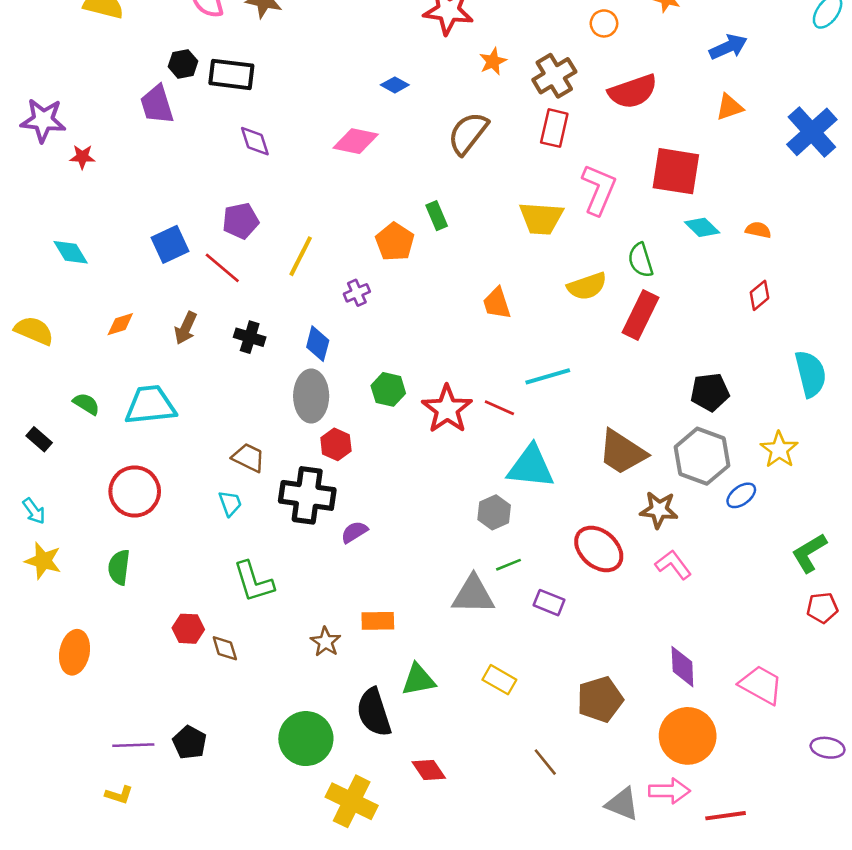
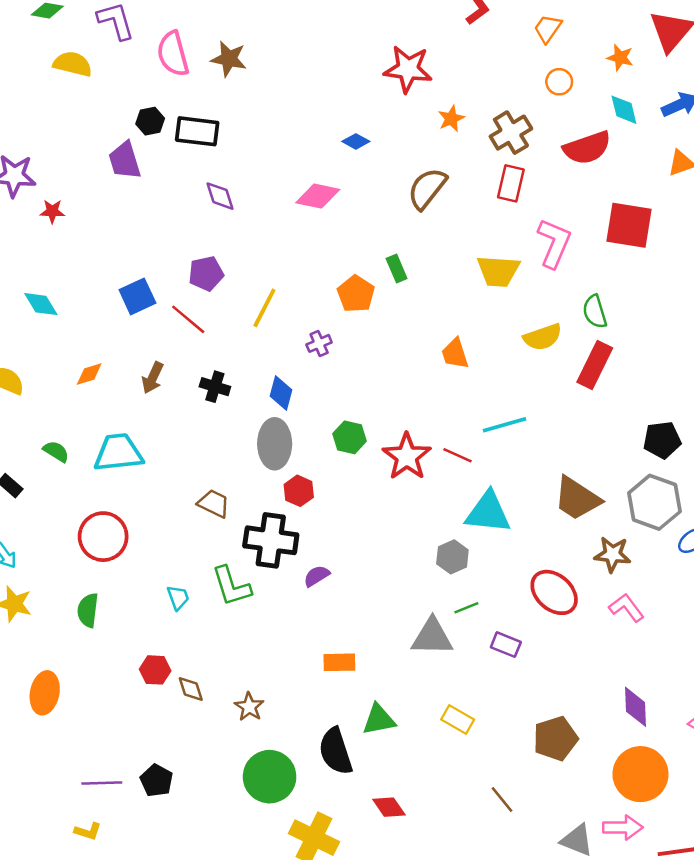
cyan diamond: (702, 227) -> (624, 110), moved, turned 32
cyan trapezoid: (230, 503) -> (178, 598), moved
green L-shape: (254, 582) -> (231, 586), moved
brown star: (326, 642) -> (249, 707), moved

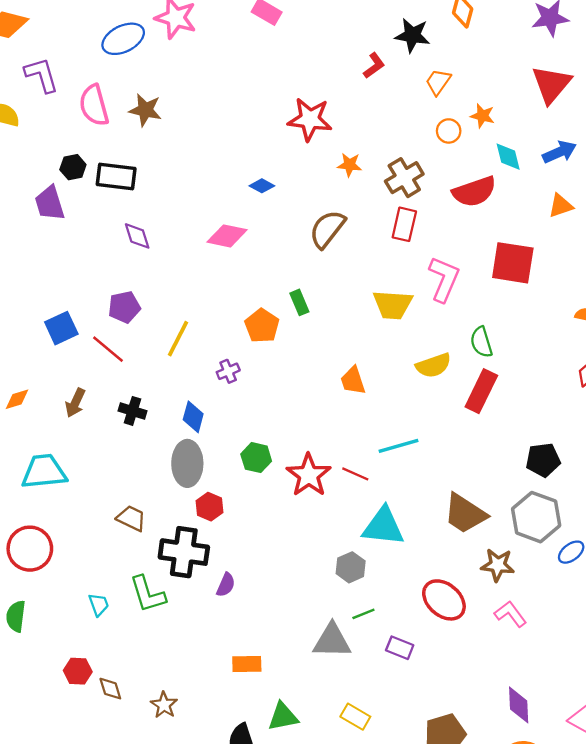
orange star: (620, 58) -> (482, 116), moved
orange star: (451, 119) -> (349, 165), turned 30
purple semicircle: (317, 576) -> (226, 585), turned 145

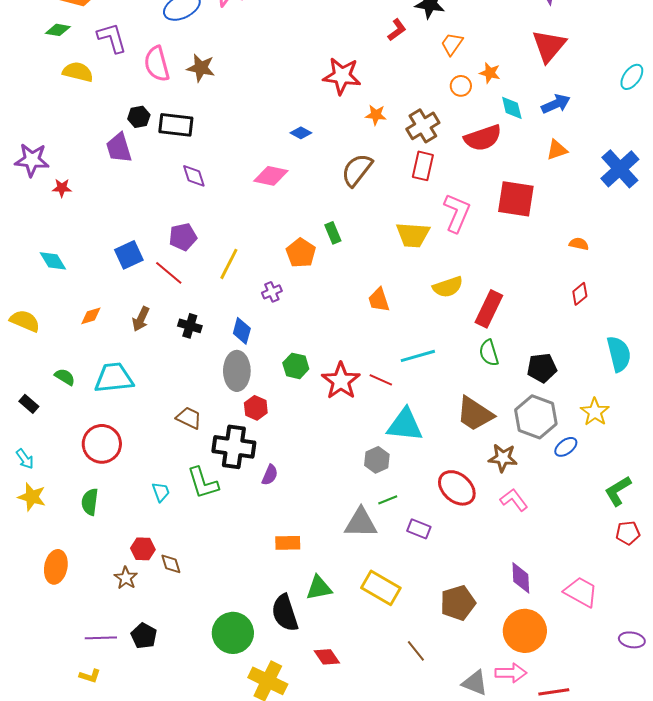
green semicircle: (481, 342) -> (489, 353), moved
brown star: (164, 705) -> (126, 578), moved
yellow rectangle: (355, 717) -> (381, 588), size x1.5

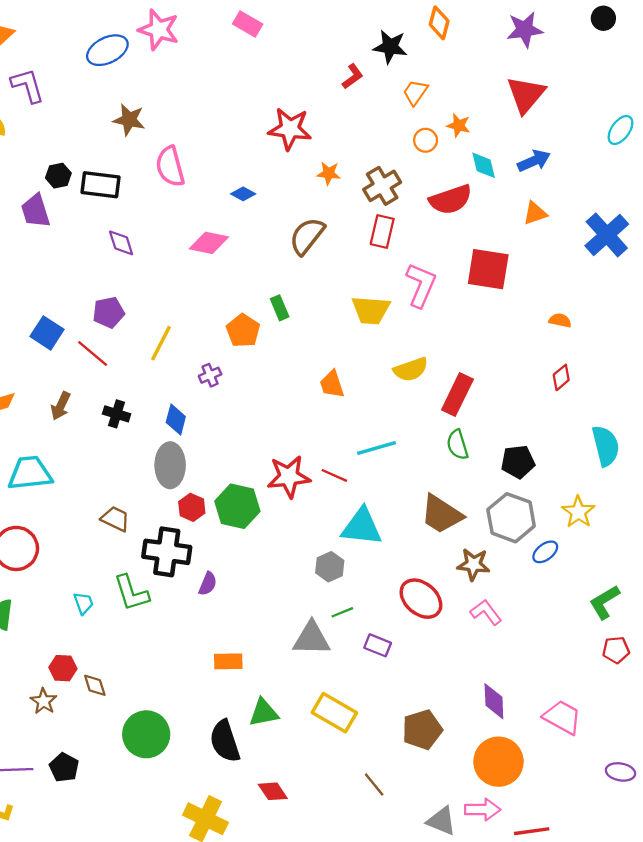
pink semicircle: (157, 64) -> (170, 166), moved
blue square: (129, 255) -> (47, 333), turned -32
green hexagon: (296, 366) -> (237, 506), moved, size x1.5
red star: (341, 381) -> (289, 477), turned 30
green circle: (233, 633) -> (146, 734), moved

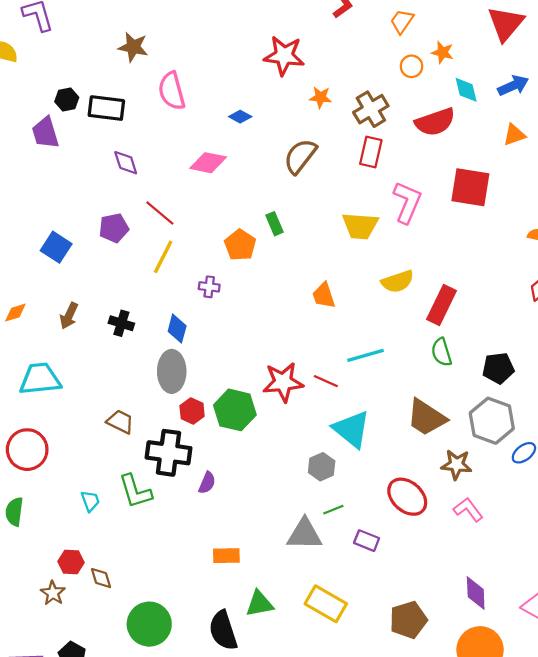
red line: (93, 353) -> (160, 213), moved
purple cross: (210, 375) -> (209, 287), turned 30
cyan triangle: (362, 527) -> (352, 429), turned 33

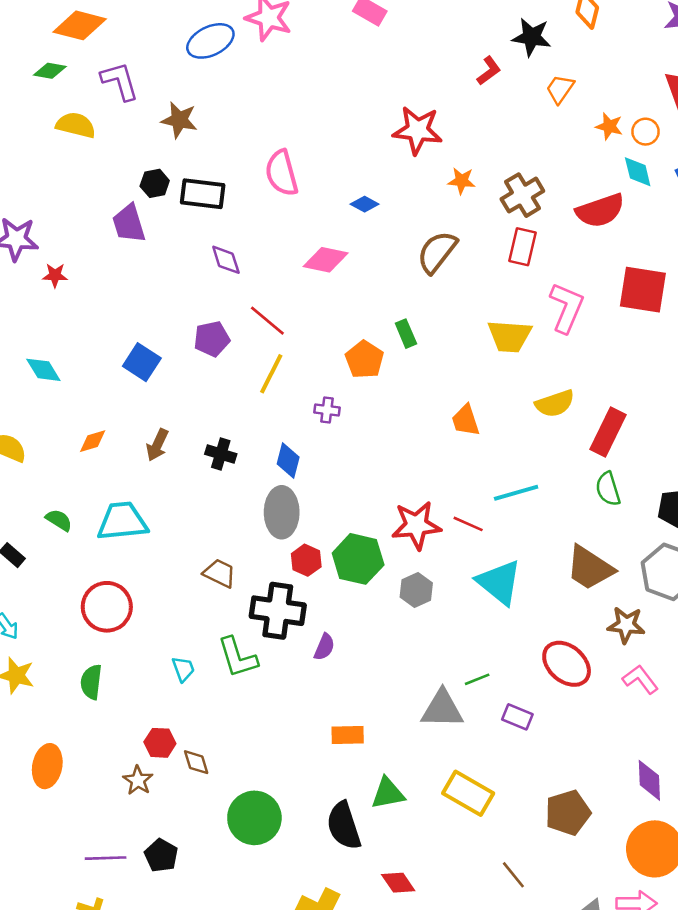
brown star: (133, 47) -> (179, 120), moved
orange circle: (412, 66) -> (646, 132), moved
gray hexagon: (322, 467) -> (416, 590), moved

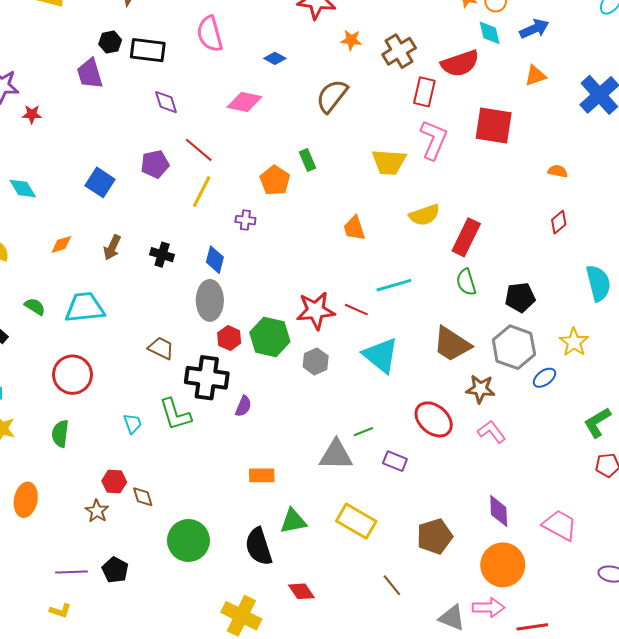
red rectangle: (522, 247) -> (424, 92), moved

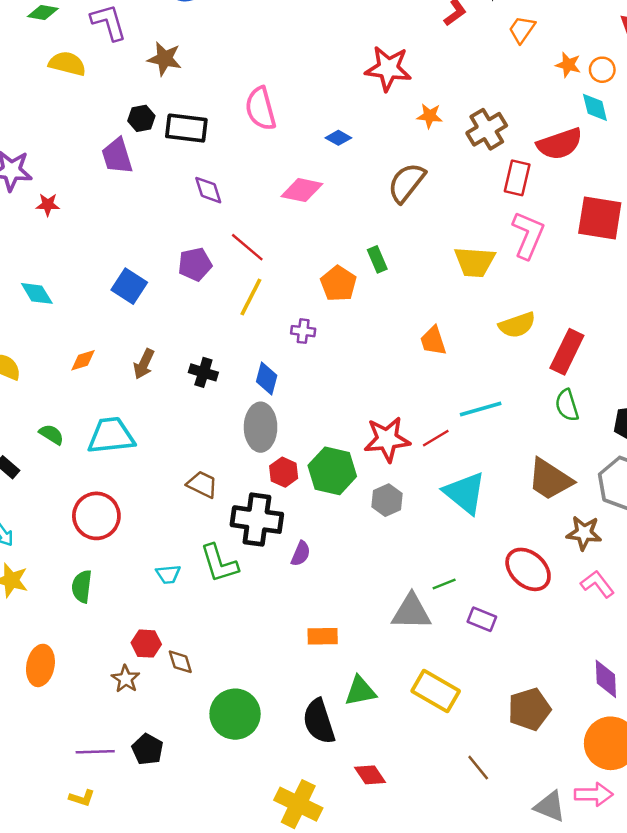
red line: (356, 310) -> (436, 438), turned -55
cyan trapezoid: (133, 423) -> (168, 574), turned 105

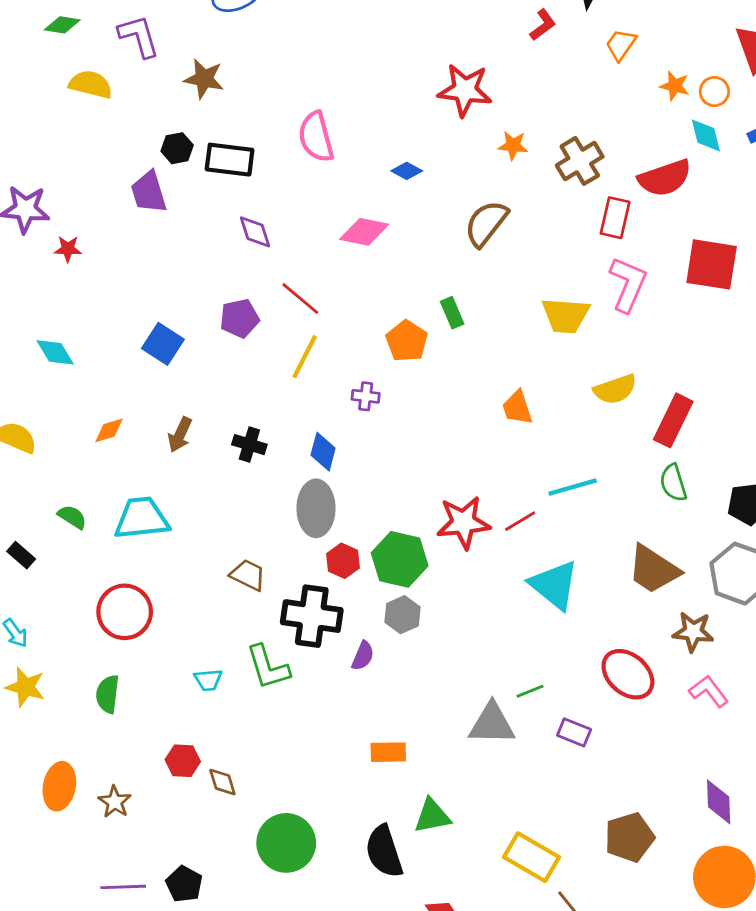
gray hexagon: (387, 500) -> (402, 615), moved
brown star: (126, 679) -> (115, 802), moved
yellow rectangle: (436, 691) -> (532, 857), moved

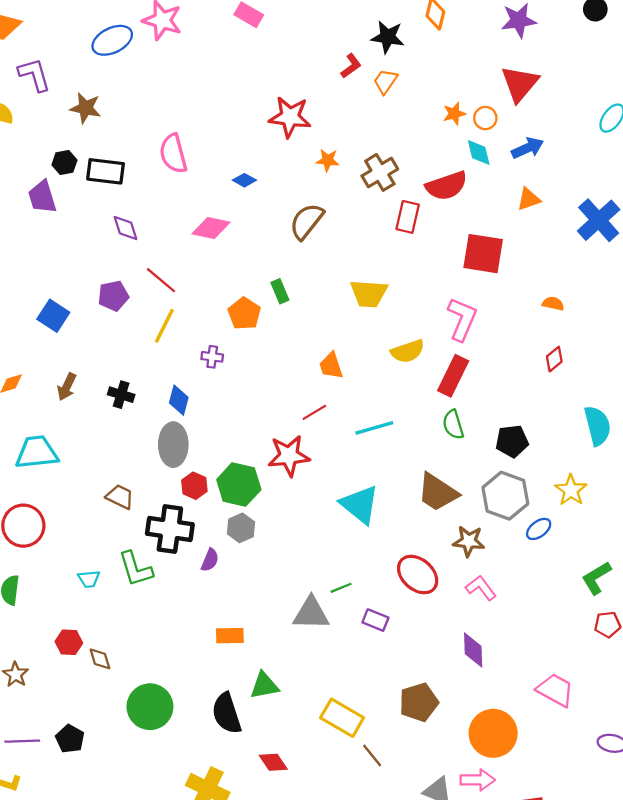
orange trapezoid: (621, 45) -> (385, 81), moved
orange star: (675, 86) -> (454, 114), turned -30
pink L-shape: (628, 284) -> (462, 319), moved
red line: (520, 521) -> (314, 412), moved
purple diamond: (719, 802) -> (473, 650), moved

